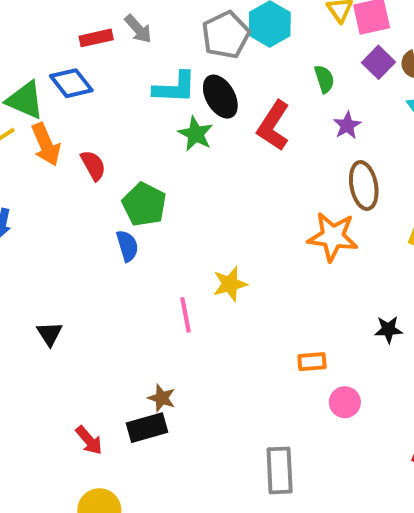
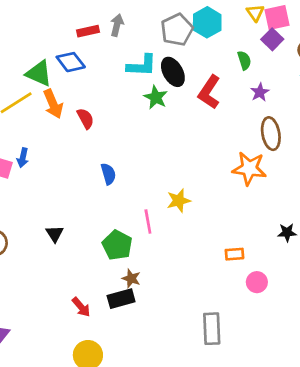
gray arrow: (138, 29) -> (117, 25), turned -125
purple square: (378, 62) -> (272, 39), moved
green pentagon: (144, 204) -> (117, 245), moved

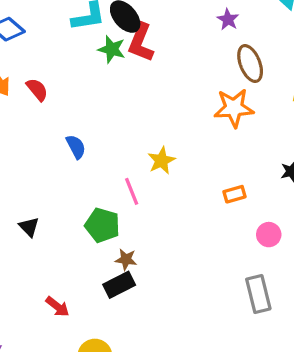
red L-shape: (209, 92) -> (141, 43), moved
orange rectangle: (234, 254) -> (234, 194), moved
red arrow: (81, 307) -> (57, 307), moved
gray rectangle: (212, 329) -> (258, 294), moved

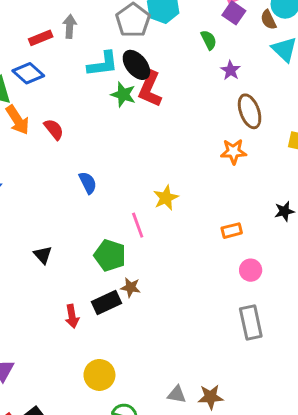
orange star: (234, 108) -> (233, 152), size x0.7
pink circle: (269, 235) -> (251, 270), moved
black rectangle: (119, 285) -> (107, 303), moved
red arrow: (57, 307) -> (72, 316), moved, turned 40

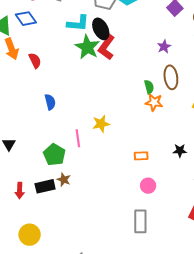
green semicircle: (209, 40) -> (149, 87), moved
green star: (123, 95) -> (87, 47), size x1.4

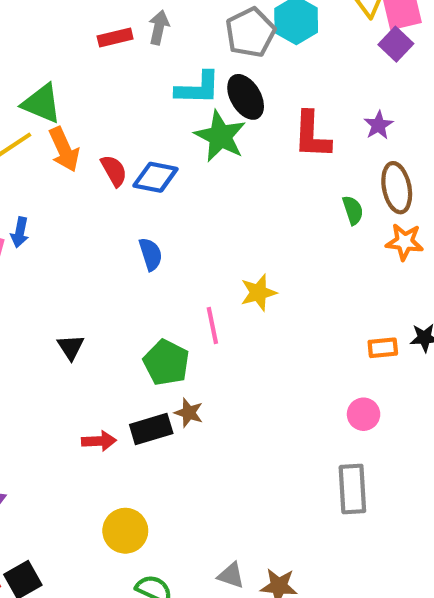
blue diamond: (26, 19) -> (155, 177), moved, turned -40
red L-shape: (107, 48) -> (312, 135), moved, turned -30
orange star: (154, 102) -> (405, 242), moved
orange rectangle: (141, 156) -> (383, 348), moved
red arrow: (20, 191) -> (99, 441), turned -91

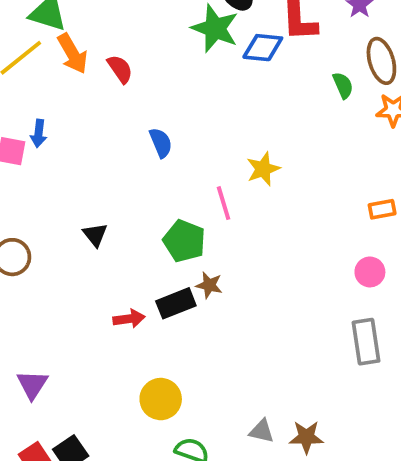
blue diamond: (155, 177) -> (263, 48), moved

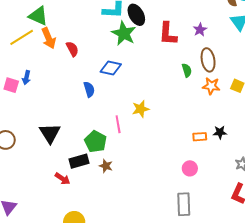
blue diamond: (263, 48) -> (111, 68), moved
black triangle: (95, 235) -> (50, 133), size x1.6
black rectangle: (176, 303) -> (79, 161), moved
red arrow: (129, 319) -> (62, 179), turned 35

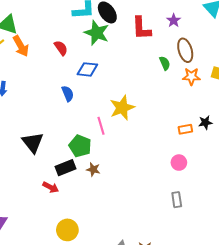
red semicircle: (72, 49) -> (61, 48), moved
yellow star: (141, 109) -> (122, 108), size x1.4
gray rectangle: (184, 204) -> (177, 200), size x0.7

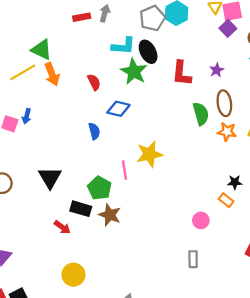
green semicircle: (165, 63) -> (201, 114), size x1.5
orange rectangle: (185, 129) -> (226, 200), moved, turned 40
black rectangle: (65, 168) -> (81, 209), turned 30
brown star: (93, 169) -> (110, 215), size x1.5

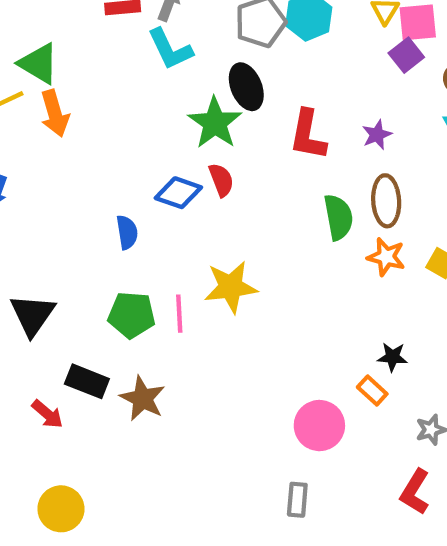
cyan L-shape: (123, 46) -> (170, 49), moved, turned 55
red semicircle: (94, 82) -> (221, 180), moved
green pentagon: (99, 188) -> (132, 315), moved, turned -30
pink circle: (201, 220) -> (319, 426), size x1.5

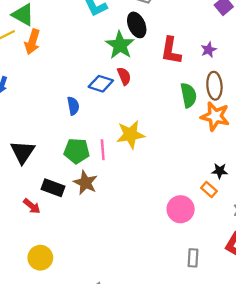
orange arrow: (55, 113) -> (32, 42), turned 35
orange star: (386, 257) -> (215, 116), size x1.4
brown star: (143, 398) -> (85, 183), moved
gray rectangle: (297, 500) -> (193, 258), moved

